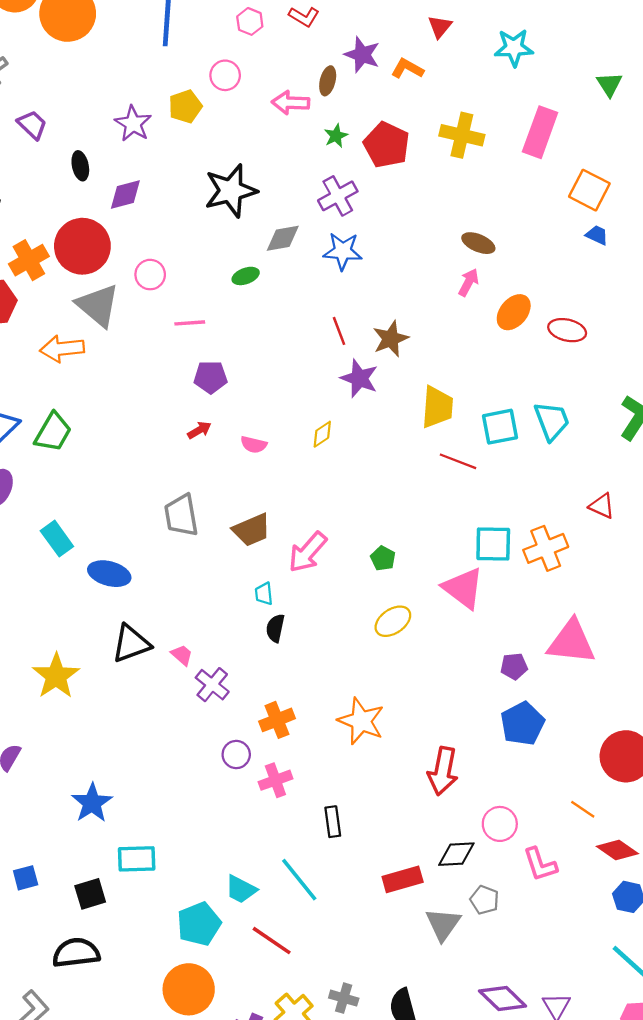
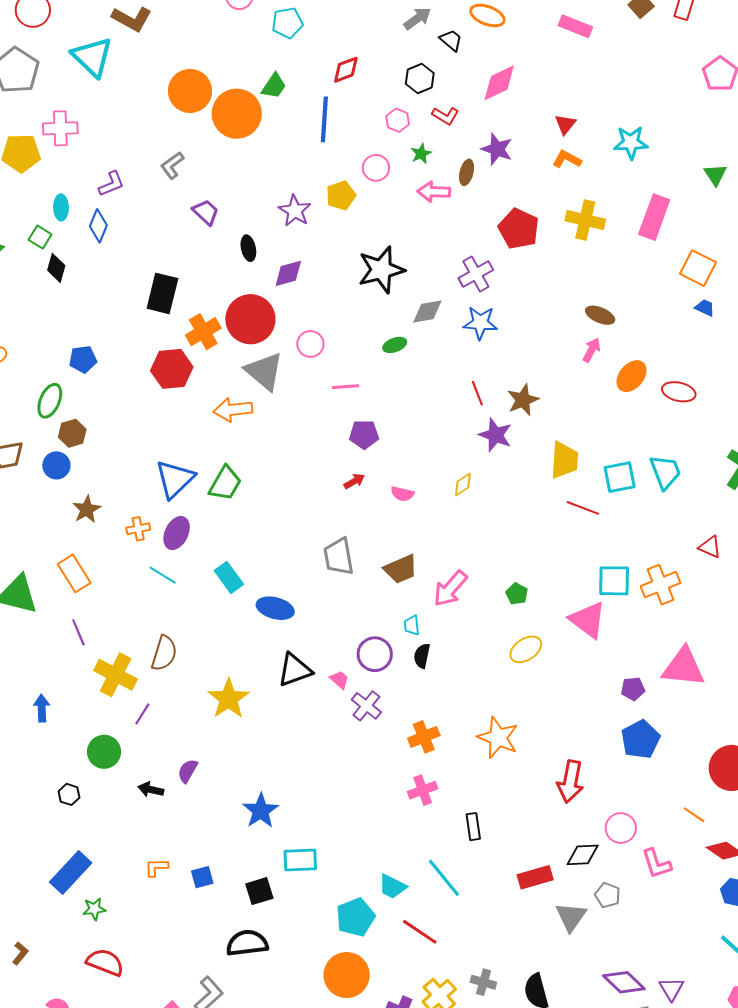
orange L-shape: (407, 69) -> (567, 159), moved
green star: (336, 136) -> (421, 154), moved
purple circle: (236, 755) -> (375, 654), moved, size x1.4

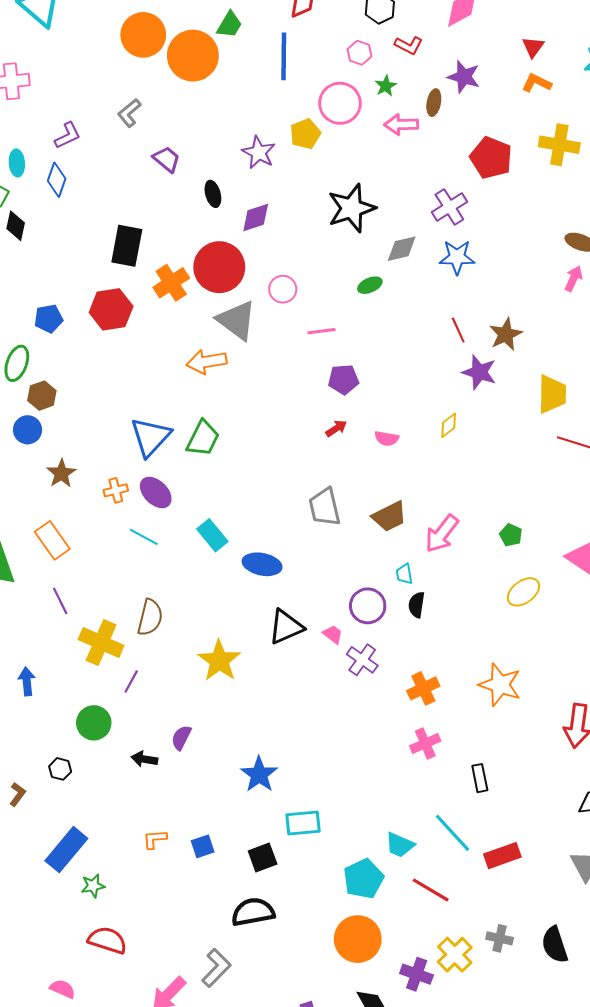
pink circle: (376, 168) -> (340, 103), size x1.5
red hexagon: (172, 369) -> (111, 309), moved
purple ellipse: (177, 533) -> (156, 492), turned -68
red rectangle: (535, 877) -> (502, 856), moved
brown L-shape: (20, 953) -> (17, 794), moved

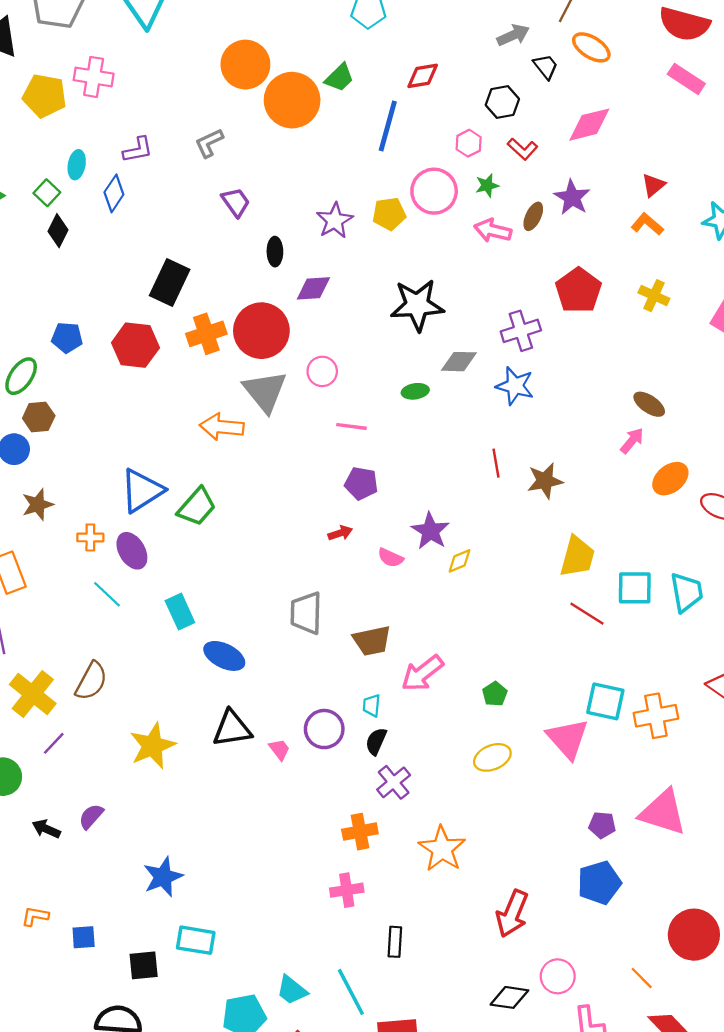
yellow cross: (559, 145) -> (654, 296), size x0.7
purple star: (479, 372) -> (430, 531), moved
purple cross: (362, 660) -> (394, 782), moved

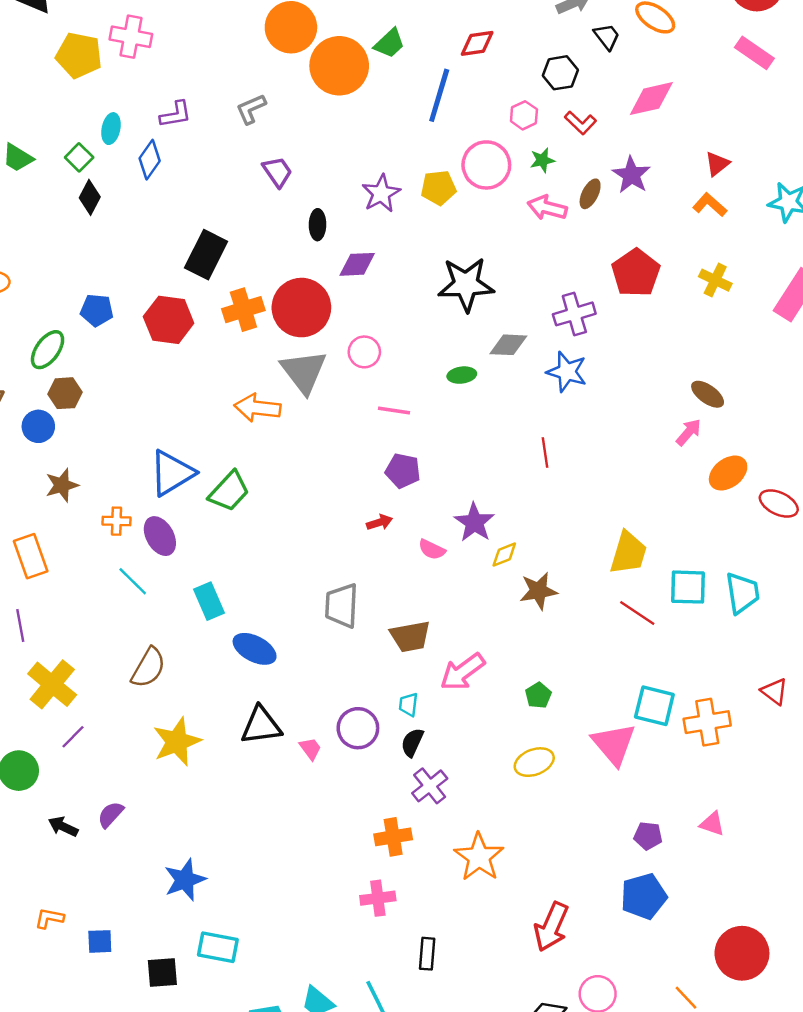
brown star: (545, 481) -> (538, 591), moved
brown semicircle: (91, 681) -> (148, 668), moved
pink triangle: (663, 812) -> (712, 824), size x0.5

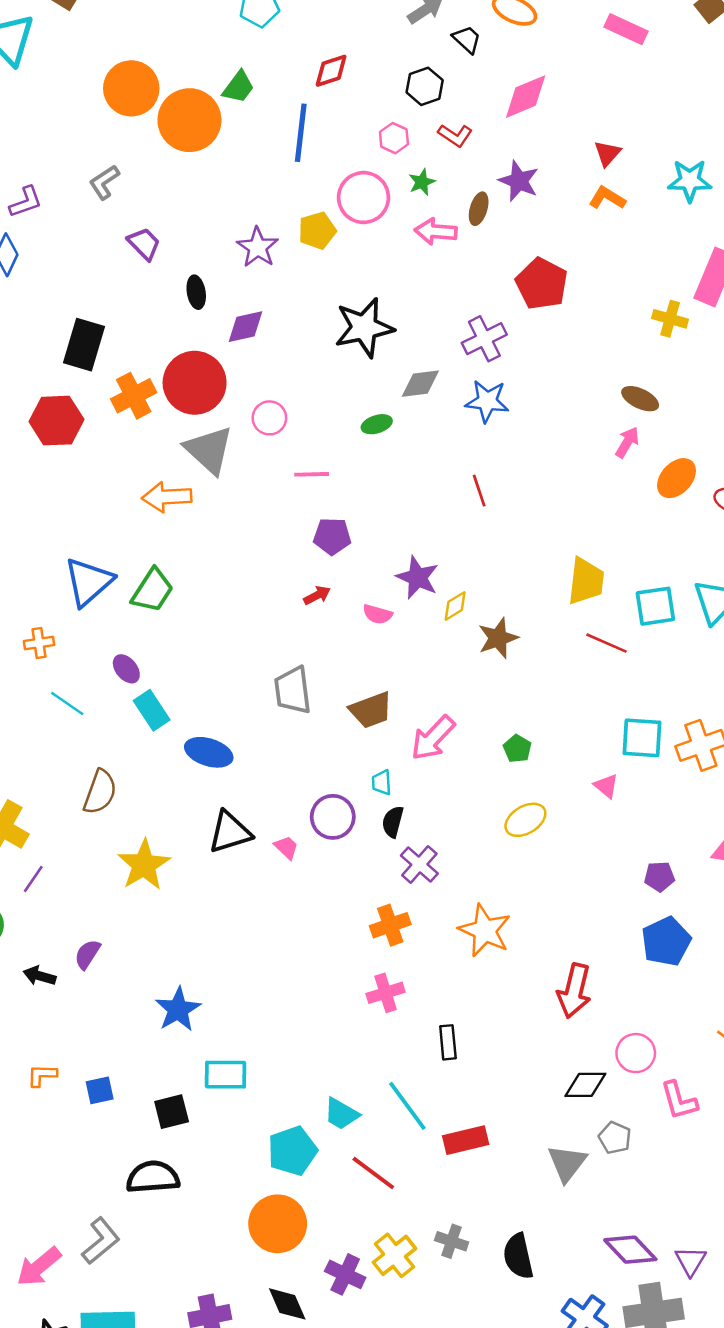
yellow cross: (715, 280) -> (670, 319), moved
purple ellipse: (160, 536) -> (126, 669), moved, size x0.7
pink triangle: (614, 744) -> (606, 786), size x0.5

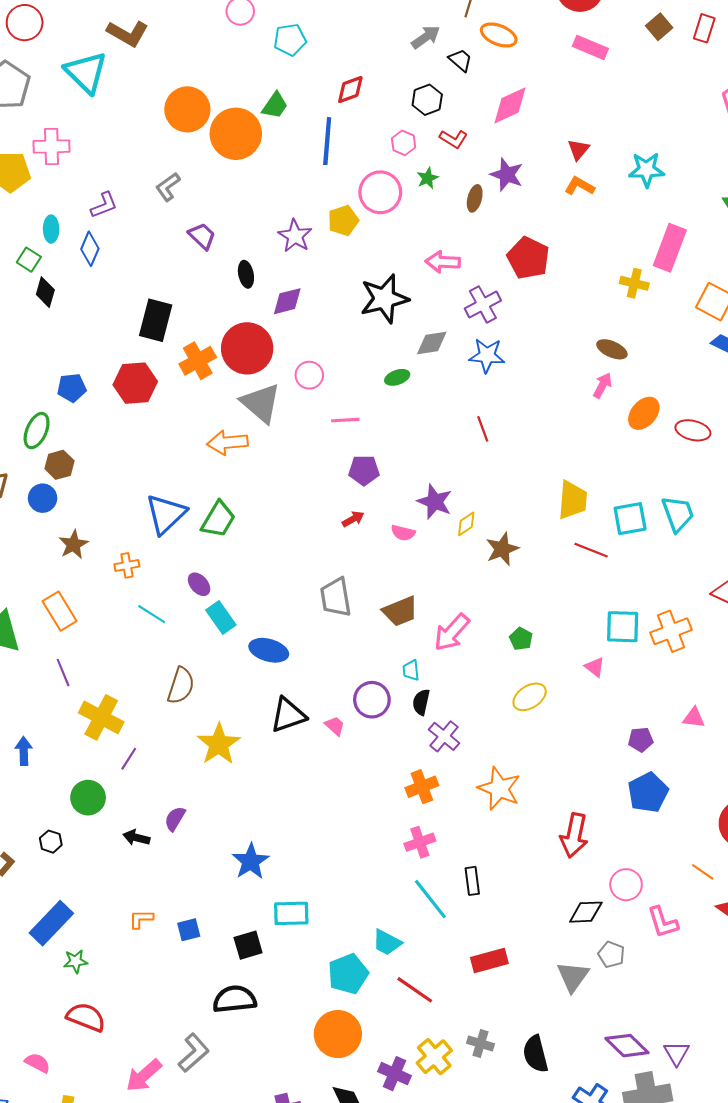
pink arrow: (436, 231) -> (443, 262), moved
cyan line: (407, 1106) -> (430, 899), moved

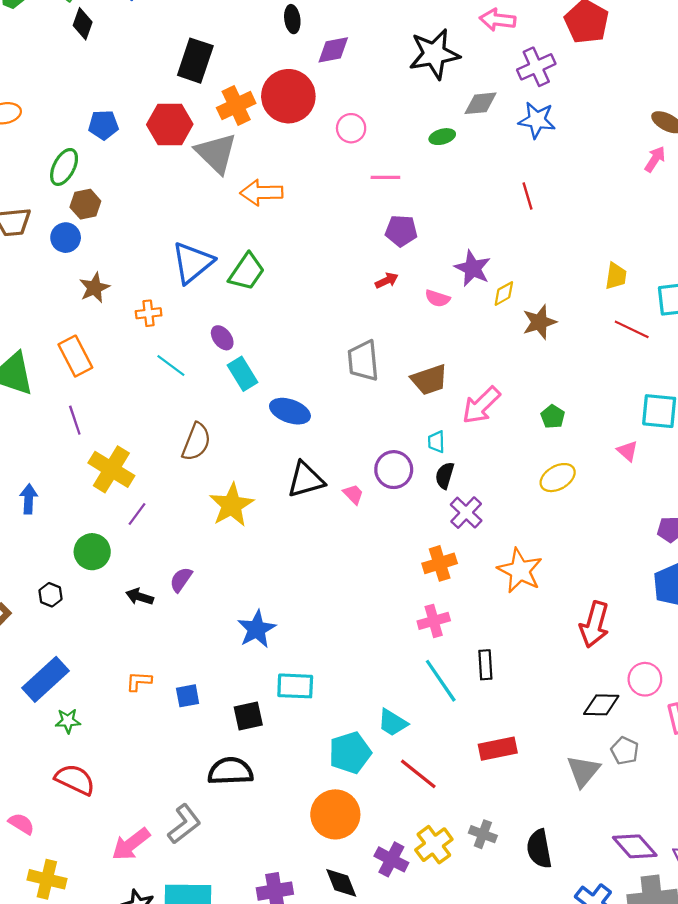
gray triangle: (261, 403) -> (216, 153), moved
yellow trapezoid: (573, 500) -> (616, 276), size x0.7

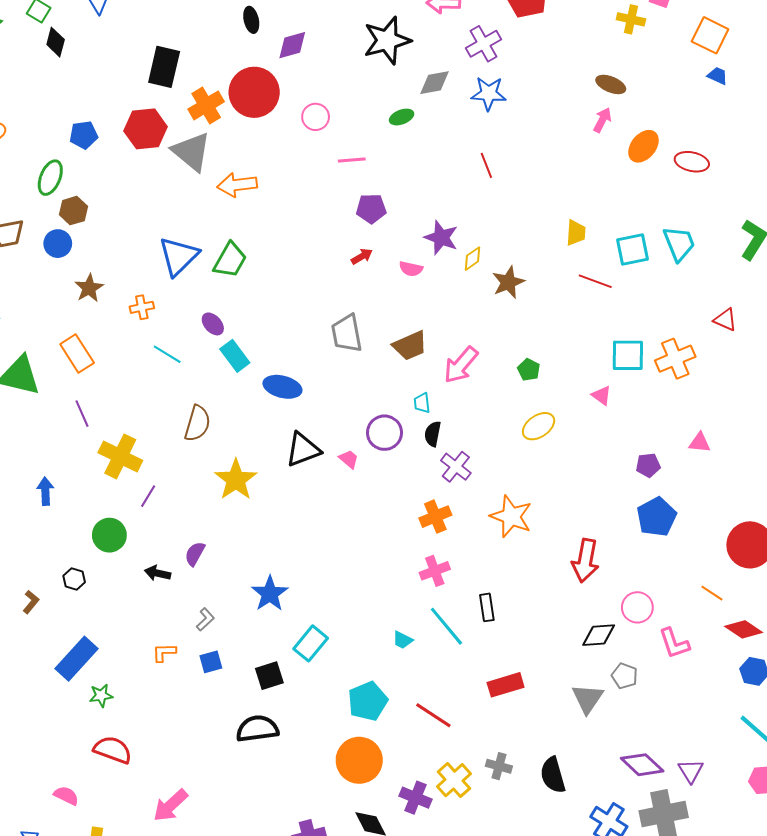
cyan rectangle: (295, 686) -> (311, 643), turned -48
cyan trapezoid: (393, 723) -> (403, 640), moved, size x0.7
gray L-shape: (184, 824) -> (205, 619), moved, size x0.6

